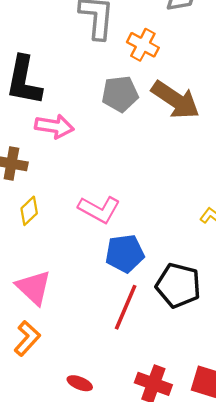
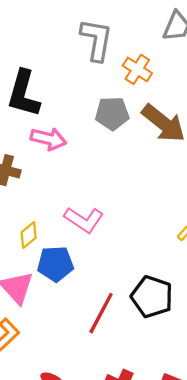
yellow diamond: (29, 211) -> (29, 235), moved
blue pentagon: (125, 254) -> (55, 264), moved

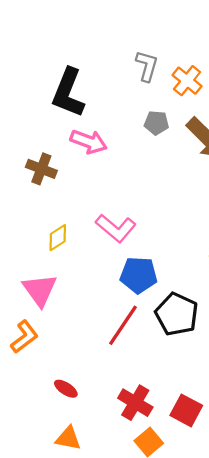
gray L-shape: (96, 40) -> (147, 66), moved, size x0.7
gray pentagon: (112, 113) -> (156, 123), size x0.7
blue pentagon: (55, 264) -> (139, 275), moved

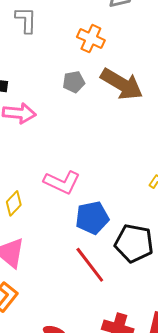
gray L-shape: (147, 66) -> (26, 20), moved
red line: (123, 325) -> (90, 265), turned -57

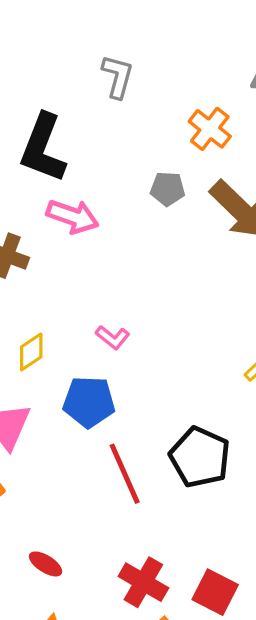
pink L-shape: (62, 182) -> (113, 337), size x0.6
blue pentagon: (92, 218) -> (89, 402), moved

